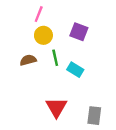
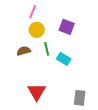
red triangle: (56, 107) -> (37, 92), moved

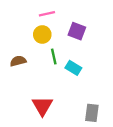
pink line: (33, 12) -> (47, 14), moved, turned 56
brown semicircle: (24, 51) -> (18, 61), moved

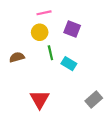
gray rectangle: (92, 113) -> (94, 99), moved, turned 42

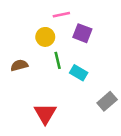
pink line: (44, 13) -> (61, 15), moved
gray rectangle: (94, 99) -> (107, 101), moved

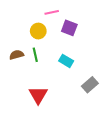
green line: (58, 60) -> (35, 55), moved

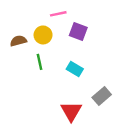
brown semicircle: (17, 55) -> (18, 41), moved
red triangle: (38, 95) -> (71, 111), moved

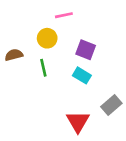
purple square: (78, 31) -> (86, 50), moved
brown semicircle: (18, 41) -> (14, 55), moved

